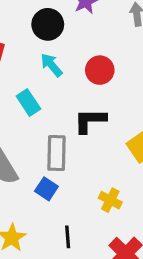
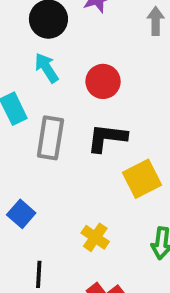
black L-shape: (90, 121) -> (107, 138), moved
gray rectangle: (56, 153) -> (50, 138), moved

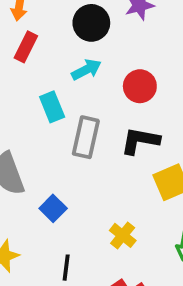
cyan arrow: (47, 68) -> (86, 70), turned 92

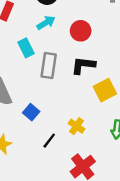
black line: (66, 268) -> (49, 141), moved, turned 35

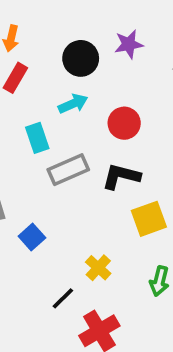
gray rectangle: (49, 66) -> (68, 170), turned 50
black line: (49, 141) -> (63, 298), moved

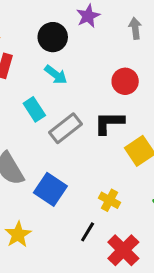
cyan arrow: (73, 104) -> (56, 75), turned 75
red circle: (124, 123) -> (125, 81), moved
blue square: (32, 237) -> (50, 189), size x1.5

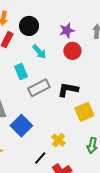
purple star: (88, 16) -> (67, 30), moved
black circle: (53, 37) -> (29, 26), moved
red circle: (125, 81) -> (72, 51), moved

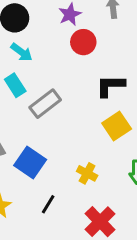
cyan arrow: (39, 52) -> (22, 52), moved
black L-shape: (68, 90) -> (110, 86), moved
black line: (40, 158) -> (48, 204), moved

